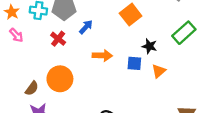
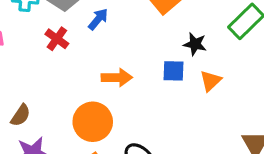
orange arrow: (102, 55) -> (117, 78), moved
orange circle: (60, 79) -> (93, 122), moved

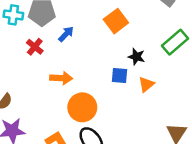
orange arrow: (117, 78) -> (61, 78), moved
orange circle: (93, 122) -> (82, 107), moved

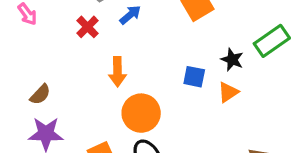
black star: (136, 57) -> (232, 60), moved
orange arrow: (61, 78) -> (118, 72), turned 80

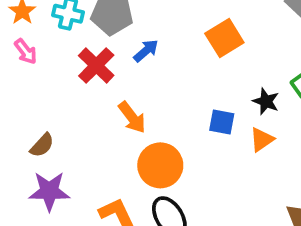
red cross: (88, 27) -> (96, 66), size x1.4
orange arrow: (118, 72) -> (132, 117), turned -36

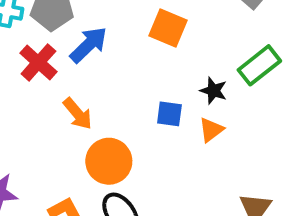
orange square: (224, 38) -> (168, 28), turned -33
blue arrow: (146, 51) -> (89, 45), size x1.5

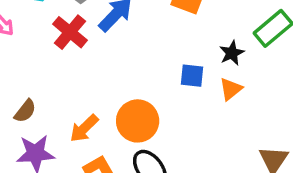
black star: (213, 91) -> (232, 53), turned 30
orange arrow: (78, 114) -> (84, 128), moved, turned 88

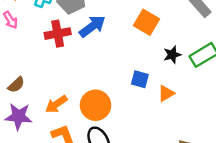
red cross: (70, 32) -> (58, 34), turned 30
black star: (232, 53) -> (172, 55), moved

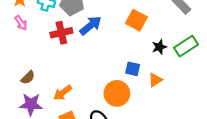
orange circle: (96, 105) -> (117, 93), moved

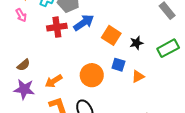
orange square: (136, 20) -> (111, 35), moved
black star: (159, 47) -> (136, 43), moved
orange circle: (117, 93) -> (92, 75), moved

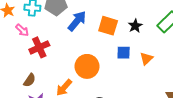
pink arrow: (21, 15) -> (22, 30), moved
red cross: (57, 27) -> (39, 47), moved
orange circle: (92, 75) -> (87, 66), moved

